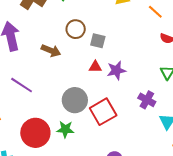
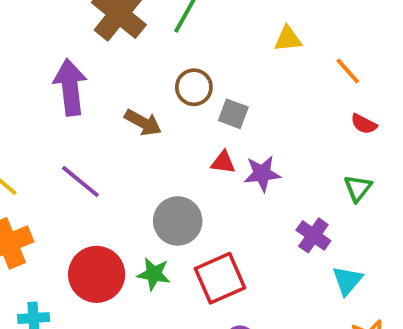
red square: (103, 112) -> (220, 278), moved

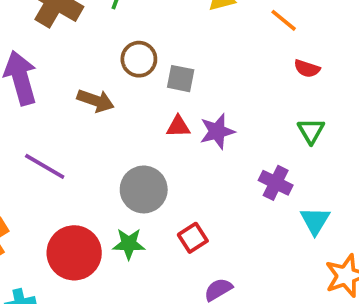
red square: (220, 278) -> (193, 238), size x0.6

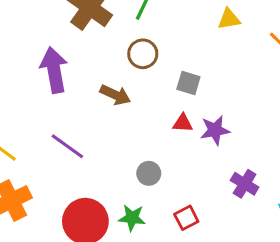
brown circle: (139, 59) -> (143, 54), moved
purple cross: (276, 183) -> (245, 184), moved
gray circle: (144, 189) -> (149, 173), size x0.6

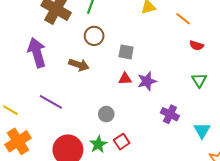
green star: (132, 218) -> (98, 144), turned -30
red square: (186, 218) -> (122, 142), moved

